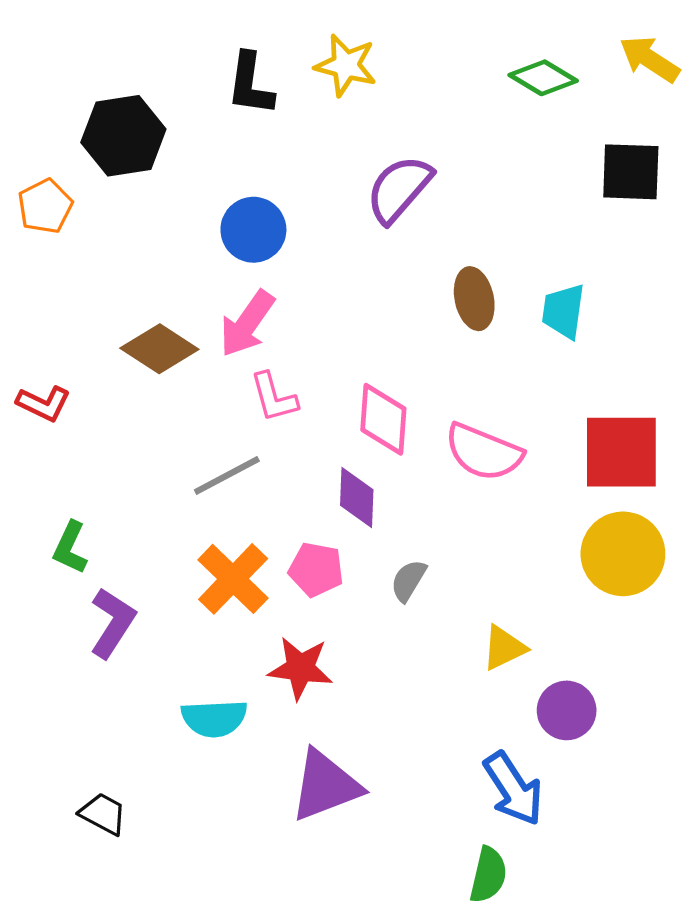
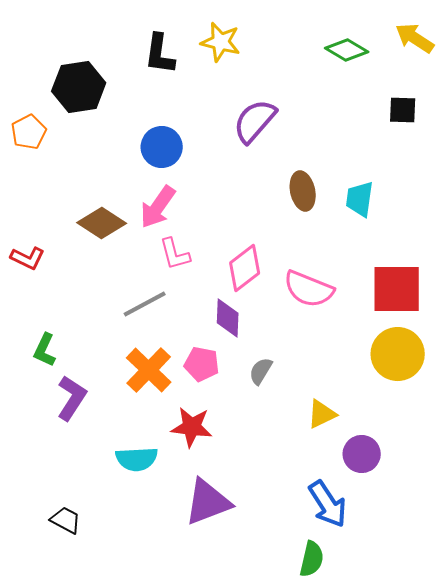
black square: (631, 172) -> (403, 110), size x0.7
pink diamond: (383, 419) -> (245, 268), turned 48

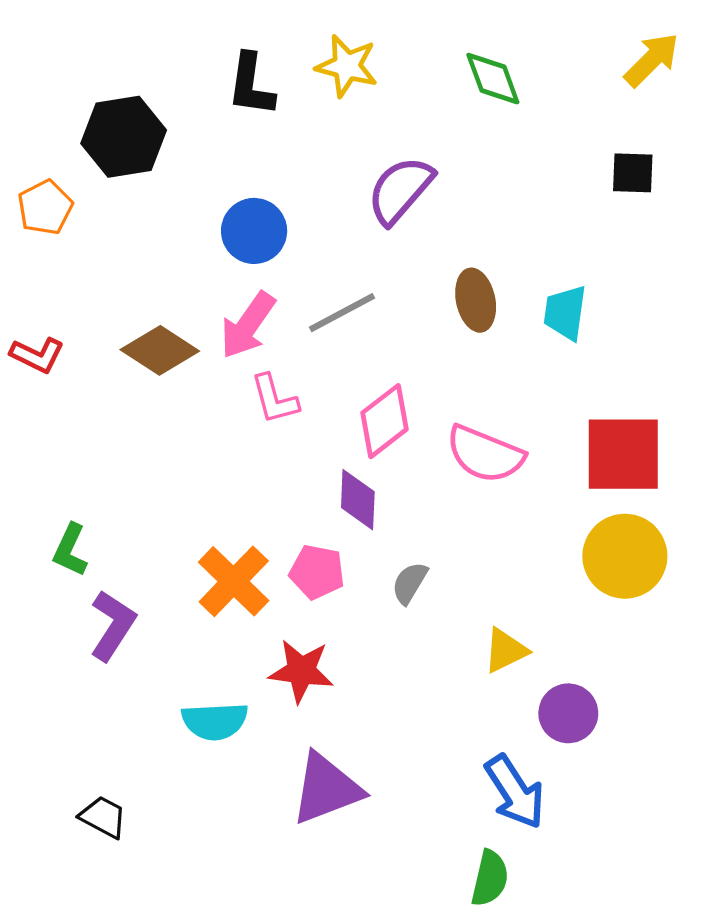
yellow arrow: (415, 38) -> (652, 60), turned 102
green diamond: (347, 50) -> (493, 79), moved, turned 39
red L-shape: (28, 258) -> (37, 355), moved
gray line: (145, 304) -> (342, 313), moved

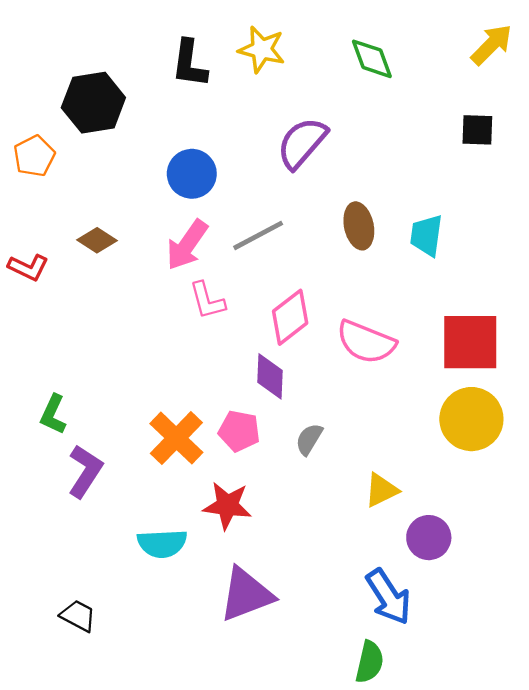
brown diamond: (160, 350) -> (97, 240), moved, size x0.7

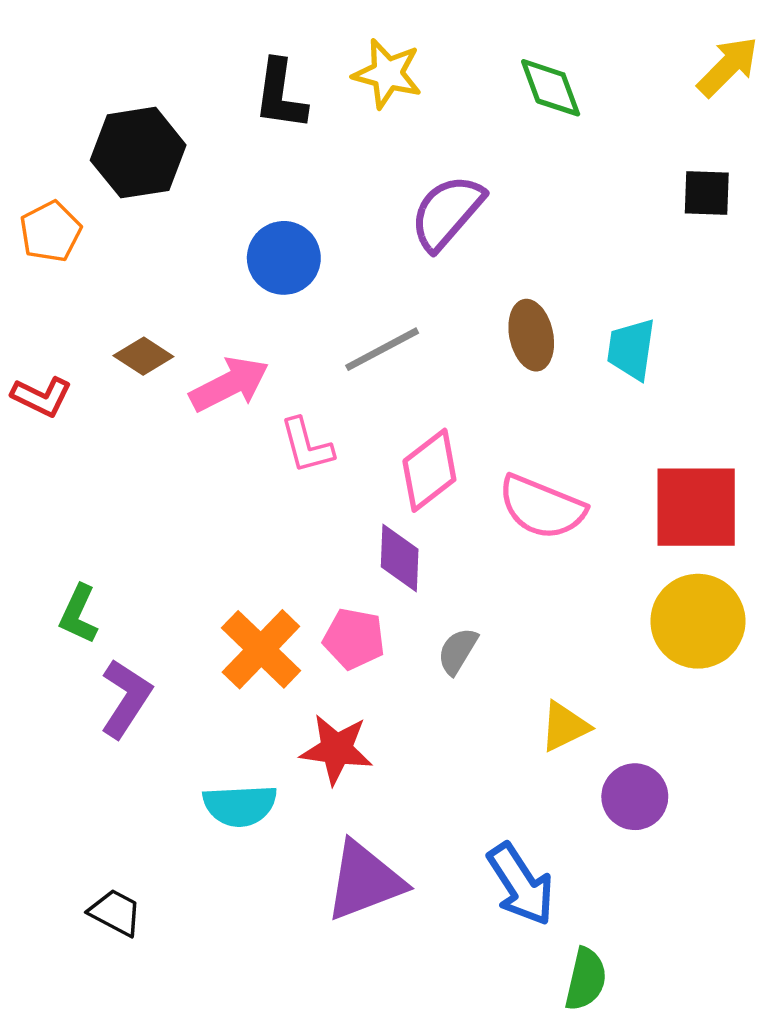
pink arrow: (187, 245) -> (229, 384), moved, turned -152
blue arrow: (388, 597) -> (521, 884), moved
green semicircle: (370, 662) -> (586, 979), moved

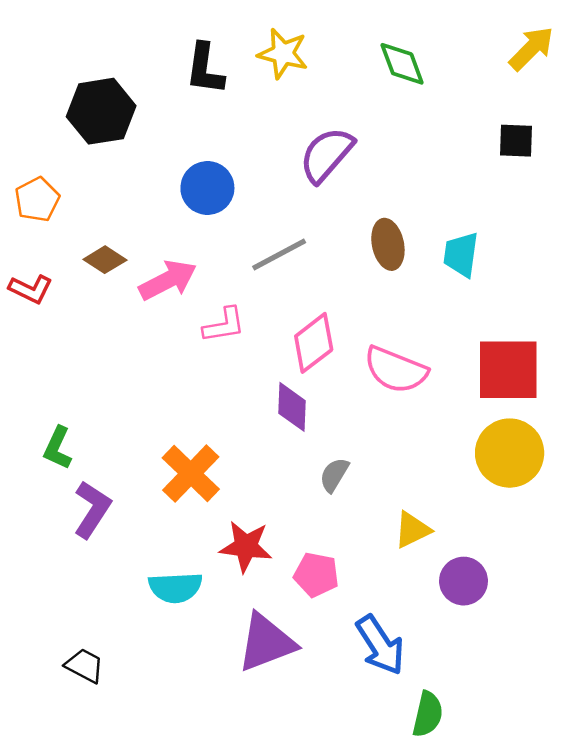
orange pentagon: (50, 232) -> (37, 200), moved
pink L-shape: (307, 446) -> (224, 325), turned -84
pink pentagon: (354, 639) -> (316, 575), moved

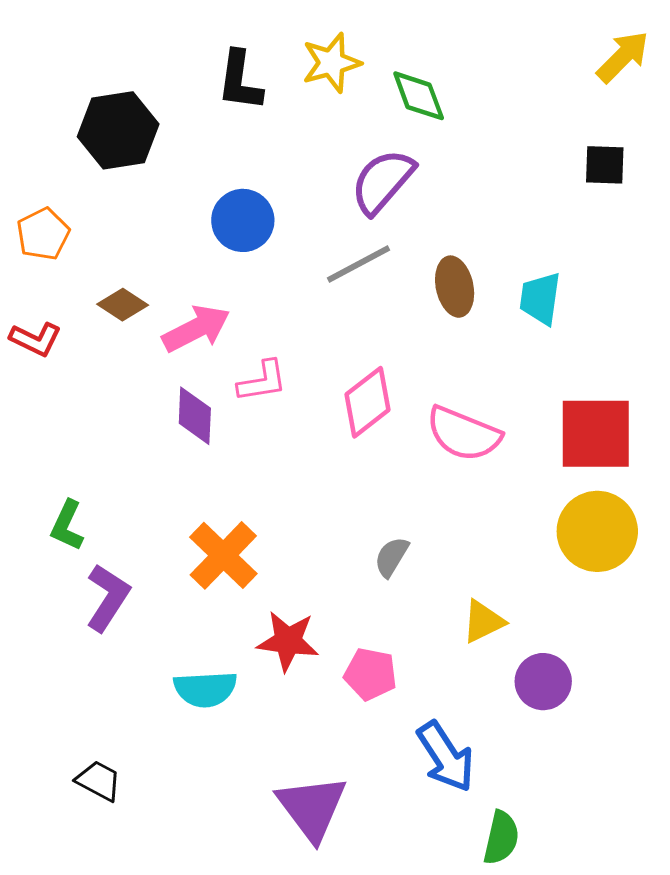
yellow star: (283, 54) -> (331, 63), turned -30
green diamond: (402, 64) -> (419, 96), moved
gray line: (279, 255) -> (358, 264), moved
purple diamond: (292, 407) -> (195, 416), moved
purple triangle: (266, 643) -> (312, 808), moved, turned -46

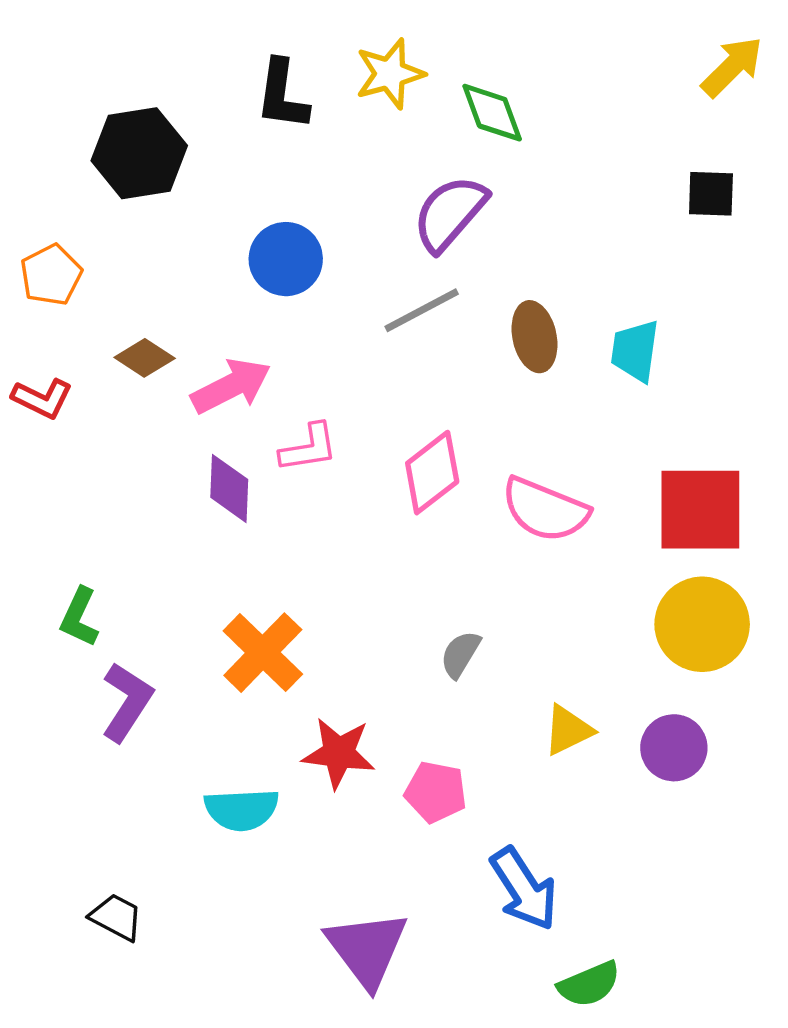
purple circle: (543, 682) -> (674, 748), moved
green semicircle: (501, 838) -> (589, 984), turned 54

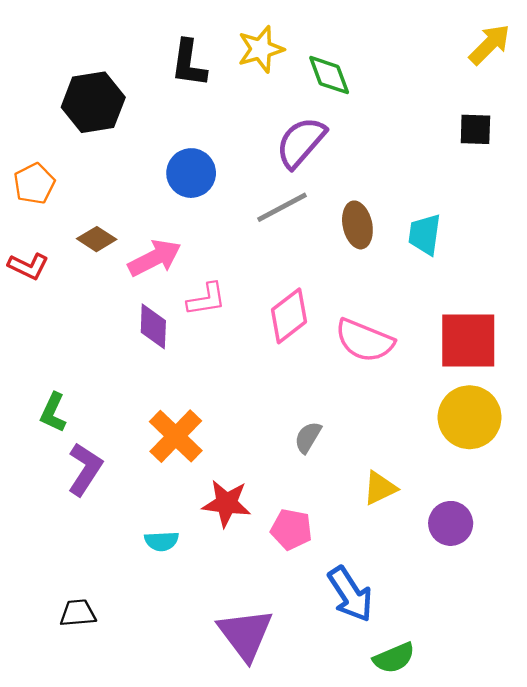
purple circle: (674, 748) -> (451, 523), moved
cyan semicircle: (242, 810) -> (162, 541), size x0.7
black trapezoid: (116, 917) -> (78, 613), turned -33

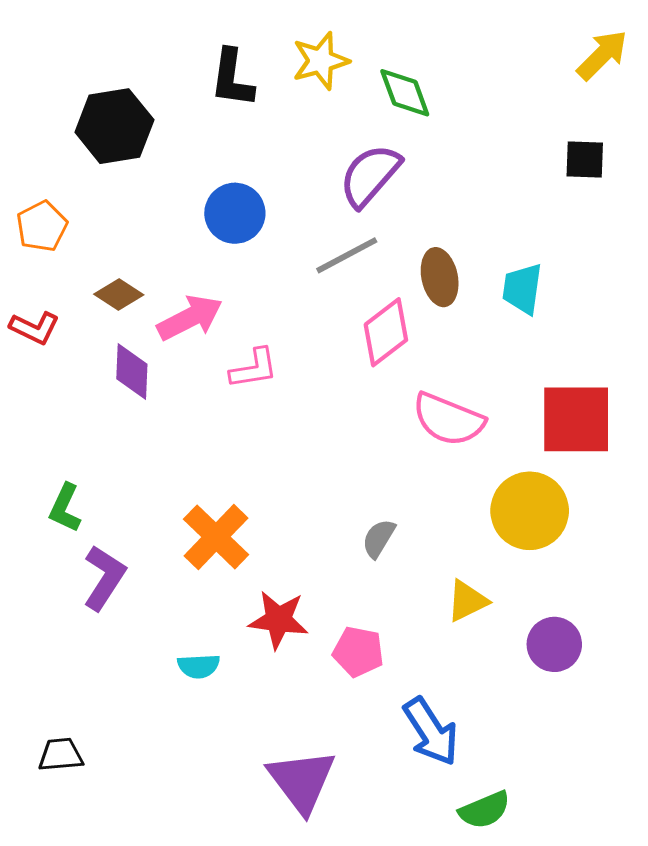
pink diamond: (289, 316) -> (386, 332), moved
purple diamond: (153, 326) -> (132, 371), moved
yellow circle: (470, 417) -> (530, 511), moved
black trapezoid: (78, 613) -> (61, 755), moved

